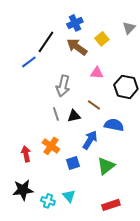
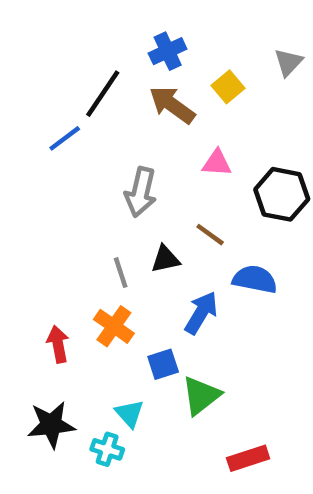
gray line: (56, 114) -> (121, 273), moved
green triangle: (106, 166) -> (201, 396), moved
cyan triangle: (69, 196) -> (130, 414), moved

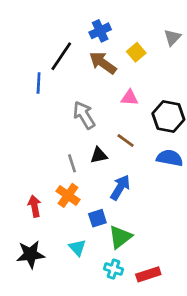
blue line: (65, 138) -> (39, 83), turned -50
gray arrow: (141, 192) -> (84, 115), turned 136
blue semicircle: (255, 279) -> (170, 158), moved
cyan cross: (107, 449) -> (113, 269), moved

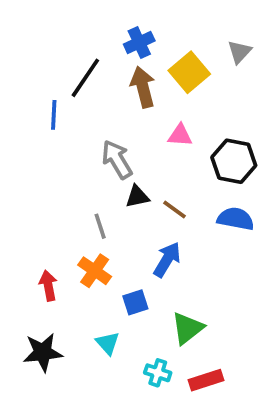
yellow square: (136, 52) -> (189, 72), size x1.5
brown arrow: (103, 63) -> (143, 87), turned 40
brown line: (126, 141) -> (174, 210), moved
black triangle: (99, 155) -> (137, 197), moved
green triangle: (120, 237) -> (187, 328), moved

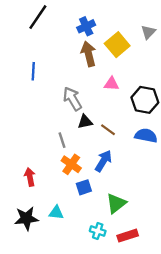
black line: (85, 78) -> (38, 17), moved
orange cross: (95, 271) -> (71, 164), moved
cyan triangle: (108, 343) -> (56, 213), moved, turned -42

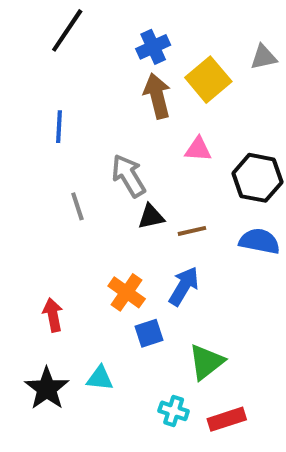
gray triangle: (148, 32) -> (264, 57), turned 35
brown line: (108, 130) -> (192, 231), turned -49
gray line: (62, 140) -> (77, 206), moved
black star: (26, 218) -> (47, 388), turned -30

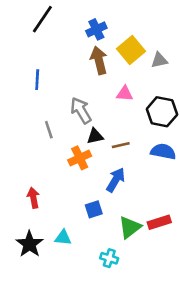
gray triangle: (264, 57) -> (159, 60), moved
orange cross: (127, 292) -> (80, 158), moved, turned 30
red rectangle: (227, 419) -> (159, 222), moved

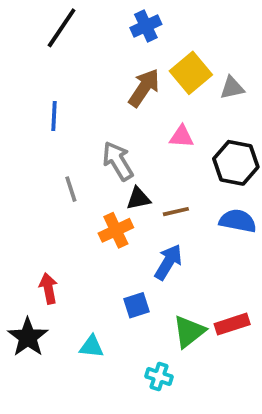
blue cross: (96, 29) -> (146, 26), moved
brown arrow: (99, 60) -> (144, 88), turned 48
black star: (30, 244) -> (28, 337), moved

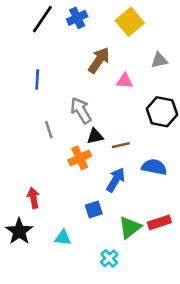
blue cross: (146, 26) -> (77, 18), moved
yellow square: (191, 73) -> (130, 22), moved
pink triangle: (181, 137) -> (125, 81), moved
blue semicircle: (238, 221) -> (154, 167), moved
cyan cross: (159, 377) -> (109, 258), turned 30

